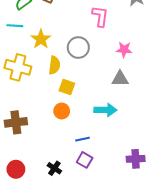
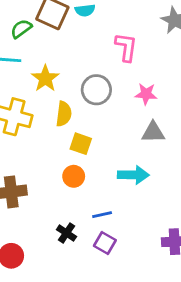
pink star: (124, 50) -> (146, 94), moved
black cross: (54, 168) -> (67, 233), moved

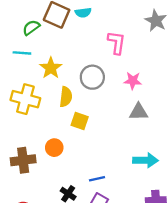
cyan arrow: (133, 175) -> (145, 160), moved
orange circle: (74, 176) -> (54, 148), moved

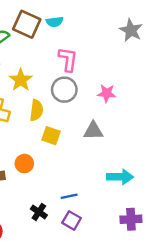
pink L-shape: (117, 43) -> (68, 59), moved
gray triangle: (138, 112) -> (93, 131), moved

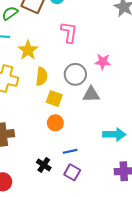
gray circle: (64, 90) -> (75, 74), moved
orange circle: (24, 164) -> (55, 123), moved

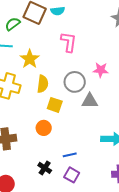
orange circle: (55, 123) -> (44, 128), moved

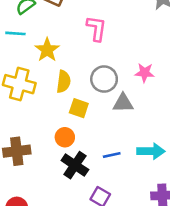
pink star: (101, 70) -> (145, 73), moved
blue line: (70, 155) -> (112, 155), moved
black cross: (45, 168) -> (75, 165), moved, size x1.5

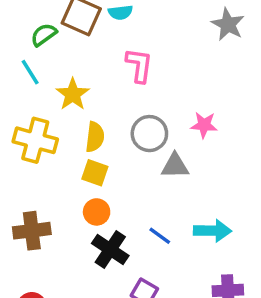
cyan line: (15, 33) -> (30, 72), turned 54
yellow square: (79, 108) -> (95, 173), moved
blue line: (112, 155) -> (160, 236), turned 48

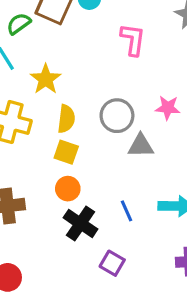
pink L-shape: (139, 65) -> (133, 40), moved
blue line: (160, 236) -> (126, 211), turned 30

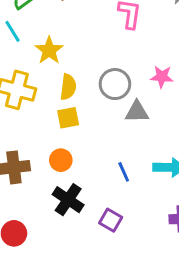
yellow square: (66, 152) -> (68, 118), turned -30
orange circle: (68, 189) -> (61, 160), moved
black cross: (80, 223) -> (68, 200), moved

